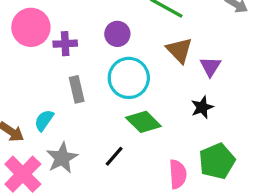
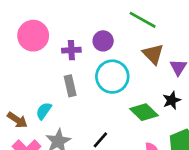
purple cross: (65, 44) -> (71, 50), moved
green diamond: (143, 122) -> (144, 112), moved

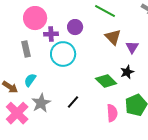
pink circle: (33, 36) -> (35, 18), moved
cyan circle: (112, 77) -> (63, 54), moved
gray rectangle: (70, 86) -> (26, 49), moved

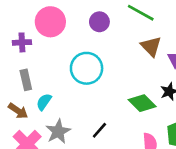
purple circle: (75, 27) -> (99, 22), moved
purple cross: (51, 34) -> (22, 42), moved
gray rectangle: (26, 49) -> (26, 80), moved

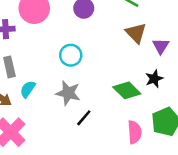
cyan circle: (87, 68) -> (71, 55), size x0.7
gray star: (58, 132) -> (68, 93), moved, turned -30

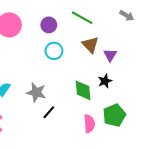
cyan circle: (71, 55) -> (54, 51), moved
green diamond: (127, 90) -> (83, 90), turned 40

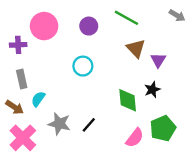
cyan circle: (54, 51) -> (83, 66), moved
gray star: (36, 92) -> (59, 124), moved
pink semicircle: (89, 124) -> (135, 138), turned 42

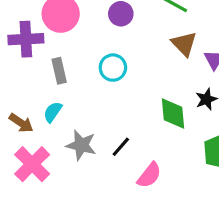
purple cross: (18, 45) -> (26, 39), size x1.5
gray rectangle: (22, 79) -> (59, 71), moved
pink semicircle: (135, 138) -> (149, 175), moved

